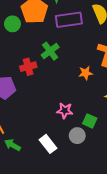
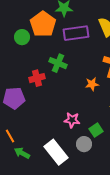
green cross: (50, 51) -> (58, 63), turned -30
green square: (90, 121) -> (96, 130), turned 32
white rectangle: (48, 144) -> (56, 152), size x1.4

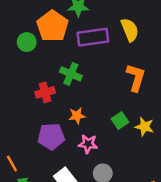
orange star: (92, 84) -> (77, 116), moved
purple pentagon: (14, 98) -> (51, 137), moved
green square: (96, 130) -> (120, 121), moved

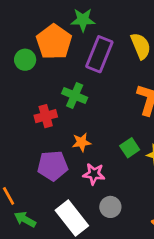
purple rectangle: (93, 37) -> (99, 54), turned -60

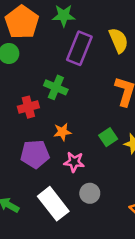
orange pentagon: (54, 42) -> (22, 22), moved

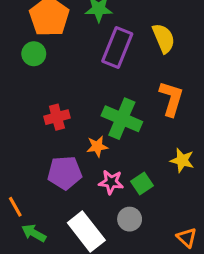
green cross: (56, 87) -> (122, 119), moved, size x1.4
green square: (108, 137) -> (142, 184), moved

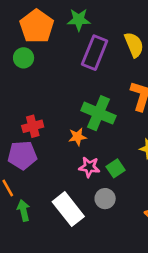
red cross: (57, 117) -> (33, 126), moved
purple pentagon: (65, 173) -> (22, 155), moved
green arrow: (34, 233) -> (24, 210), turned 48

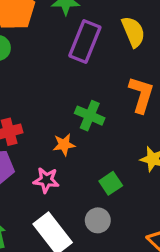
green cross: (98, 113) -> (90, 116), size x0.7
pink star: (89, 167) -> (46, 180), moved

